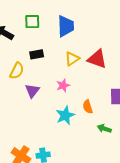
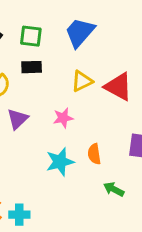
green square: (32, 22) -> (31, 36), moved
blue trapezoid: (66, 26) -> (80, 32), turned -145

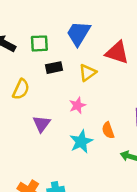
black rectangle: (32, 67) -> (54, 68), moved
red triangle: (118, 87) -> (117, 53), moved
purple triangle: (17, 119) -> (42, 124), moved

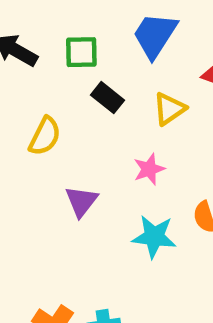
black rectangle: (54, 68) -> (107, 98), turned 49
cyan star: (81, 142) -> (154, 237), turned 30

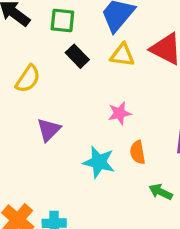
yellow triangle: (169, 109) -> (122, 55), moved, turned 35
pink star: (149, 169) -> (120, 113), moved

